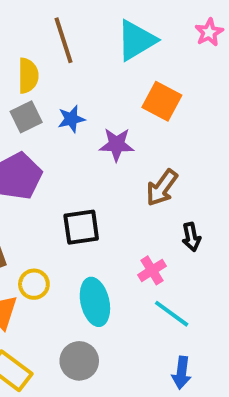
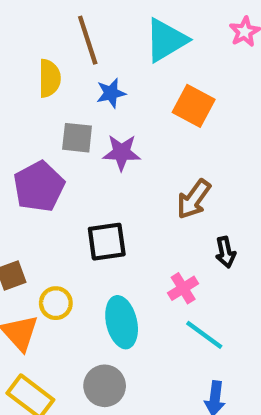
gray square: (26, 117) -> (77, 138), moved, turned 32
blue star: (71, 119) -> (111, 93), moved
purple star: (117, 145) -> (122, 153), moved

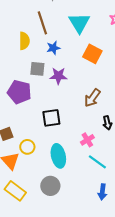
cyan triangle: (166, 40) -> (79, 23), turned -30
purple pentagon: (39, 186) -> (19, 92), turned -30

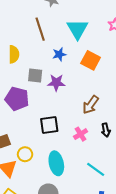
yellow semicircle: (24, 41) -> (14, 54), moved
blue star: (53, 48) -> (59, 54), moved
pink cross: (87, 140) -> (81, 134), moved

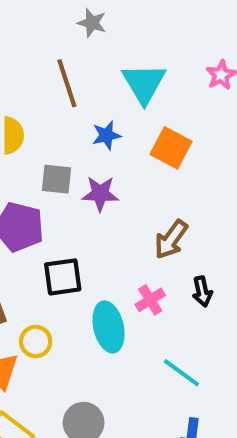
black square: (49, 125) -> (63, 277), moved
cyan ellipse: (56, 163) -> (109, 327), moved

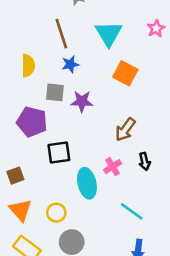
blue star: (106, 135) -> (70, 64), moved
yellow circle: (36, 342) -> (56, 213), moved

